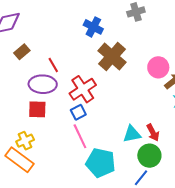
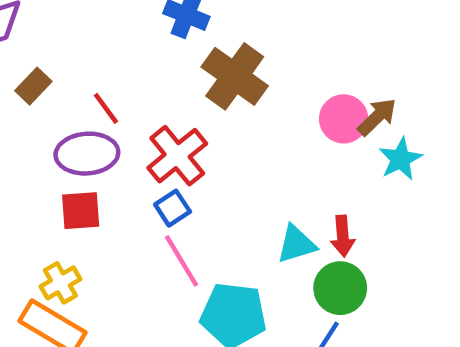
pink circle: (158, 67) -> (344, 119), moved
red arrow: (153, 133) -> (343, 236), turned 30

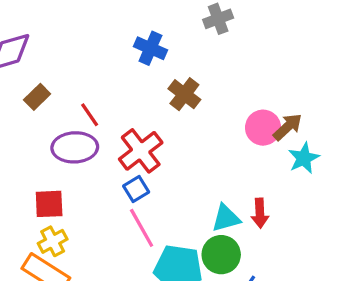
brown cross: (235, 76) -> (184, 94), size x0.7
red square: (81, 211) -> (49, 204), moved
green circle: (340, 288) -> (221, 255), moved

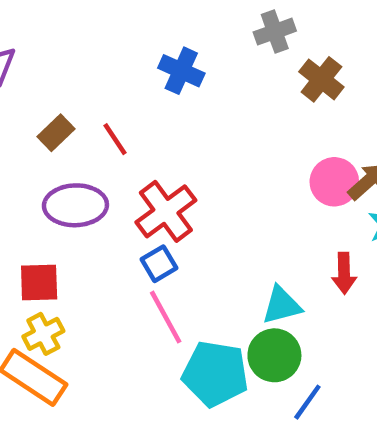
brown cross: (184, 94) -> (321, 79), moved
brown rectangle: (37, 97) -> (56, 133), moved
red line: (90, 115) -> (115, 139), moved
red arrow: (260, 213) -> (344, 273), moved

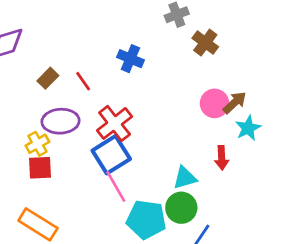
blue cross: (181, 71) -> (130, 59), moved
blue square: (159, 264) -> (111, 155), size x1.8
yellow cross: (43, 334) -> (37, 144), moved

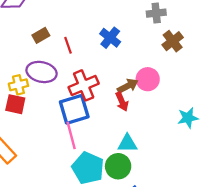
pink circle: (214, 103) -> (148, 79), moved
brown arrow: (235, 103) -> (128, 86), moved
red arrow: (222, 158) -> (122, 102), moved, turned -36

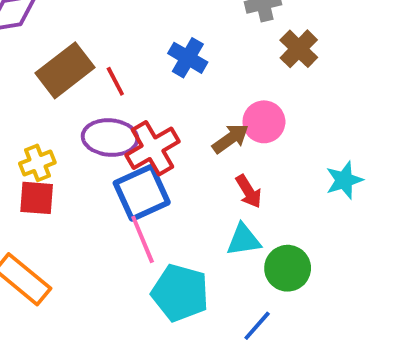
brown rectangle: (41, 35) -> (65, 70), size x1.8
purple ellipse: (42, 72) -> (110, 138), moved
red arrow: (122, 102) -> (249, 191), moved
green circle: (118, 166) -> (288, 268), moved

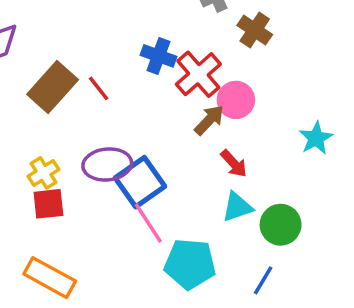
purple ellipse: (110, 138) -> (107, 164), moved
red cross: (153, 148) -> (198, 74), moved

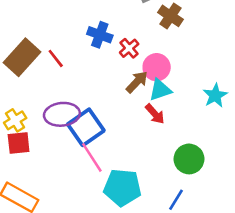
red cross: (198, 74) -> (129, 48), size x0.6
cyan triangle: (237, 207) -> (160, 90), moved

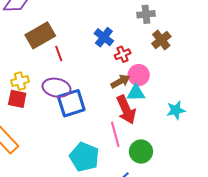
red line: (56, 58) -> (59, 54), moved
red arrow: (155, 114) -> (126, 110), size x1.6
pink line: (92, 157) -> (115, 134), moved

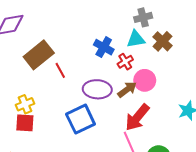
purple ellipse: (56, 88) -> (97, 89), moved
cyan triangle: (136, 93) -> (136, 39), moved
red arrow: (126, 110) -> (137, 117), turned 72

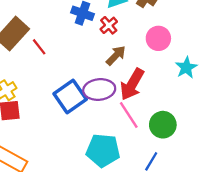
pink circle: (145, 80) -> (158, 38), moved
purple ellipse: (97, 89) -> (99, 89), moved

